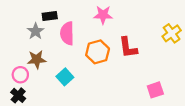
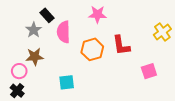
black rectangle: (50, 16) -> (47, 15), turned 56
cyan square: (65, 77) -> (67, 82), moved, turned 35
pink square: (155, 90) -> (149, 71), moved

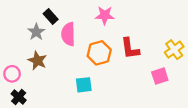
yellow cross: (162, 32) -> (174, 50), moved
brown star: (35, 57) -> (37, 61), turned 30
pink circle: (19, 71) -> (12, 74), moved
cyan square: (67, 82) -> (84, 85), moved

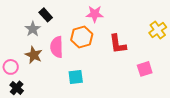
pink semicircle: (68, 34) -> (57, 47), moved
yellow cross: (174, 50) -> (158, 30), moved
orange hexagon: (99, 53) -> (82, 37), moved

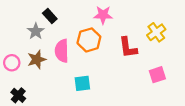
yellow cross: (158, 30) -> (156, 32), moved
brown star: (34, 55) -> (37, 59), turned 30
pink circle: (11, 67) -> (12, 63), moved

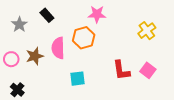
gray star: (36, 31) -> (19, 24), moved
red L-shape: (128, 48) -> (121, 70), moved
pink square: (157, 75) -> (148, 70), turned -35

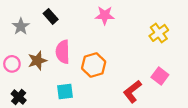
orange hexagon: (84, 38) -> (94, 65), moved
red L-shape: (121, 70) -> (132, 91), moved, turned 60
cyan square: (78, 79) -> (65, 91), moved

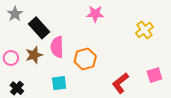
black rectangle: (51, 16) -> (39, 28), moved, size x1.5
gray star: (21, 26) -> (15, 14), moved
pink square: (160, 76) -> (154, 75), moved, turned 35

